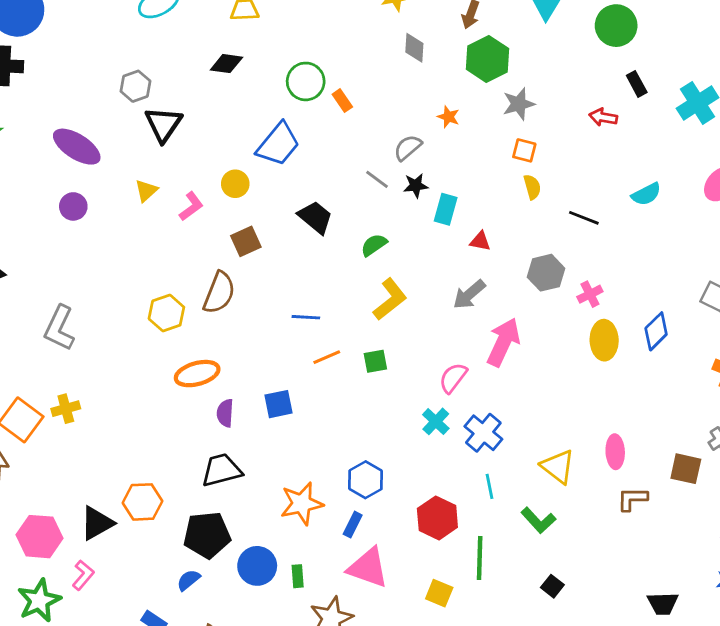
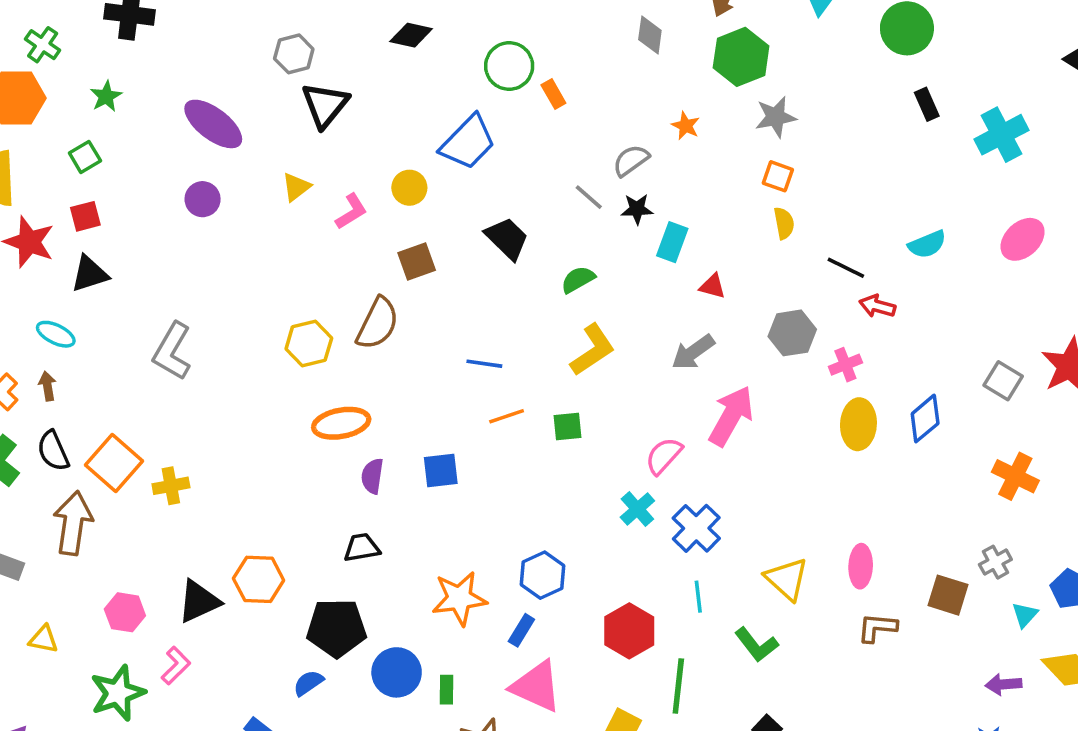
red arrow: (603, 117) -> (877, 306), moved
yellow cross: (66, 409) -> (171, 486), moved
black trapezoid: (221, 470) -> (362, 548), size x0.7
pink hexagon: (40, 537) -> (125, 612), size x0.7

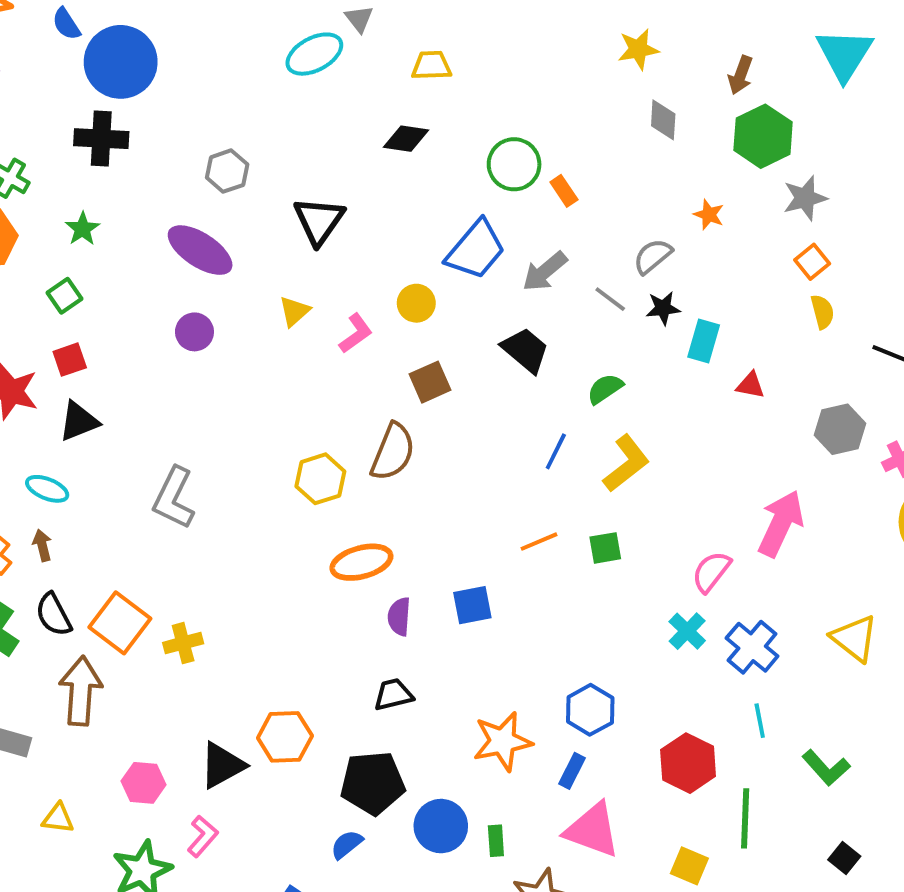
gray hexagon: (294, 54) -> (227, 171), moved
orange square: (778, 176) -> (812, 262), turned 36
gray arrow: (693, 352) -> (545, 271), moved
blue line: (484, 364) -> (556, 451), moved, turned -68
yellow triangle: (787, 579) -> (854, 638), moved

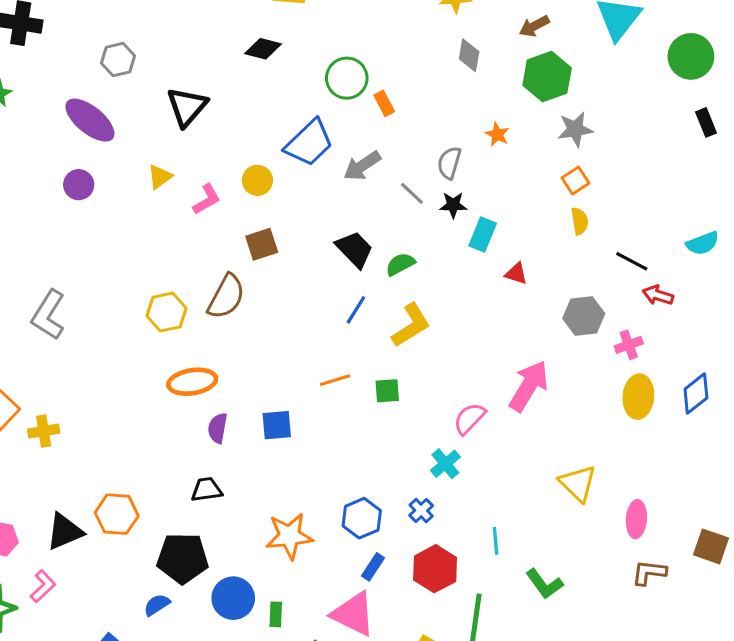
brown arrow: (741, 75) -> (534, 26), turned 36
gray semicircle: (653, 256) -> (449, 163), turned -40
black trapezoid: (525, 350) -> (355, 249), moved
blue cross: (752, 647) -> (421, 511), moved, size x0.6
blue rectangle: (572, 771) -> (373, 567), moved

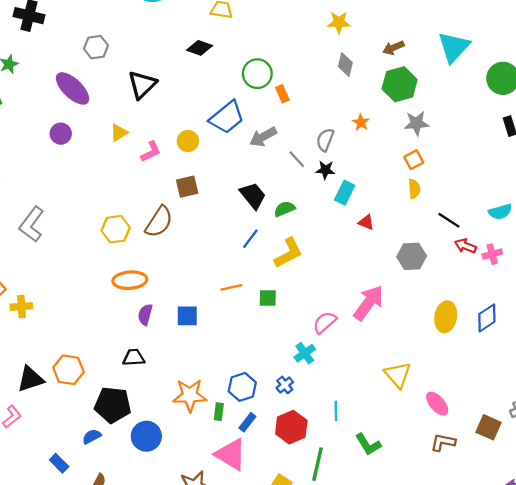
pink cross: (629, 345) -> (492, 254), moved
pink ellipse: (636, 519) -> (437, 404), turned -50
green rectangle: (276, 614) -> (219, 412), moved

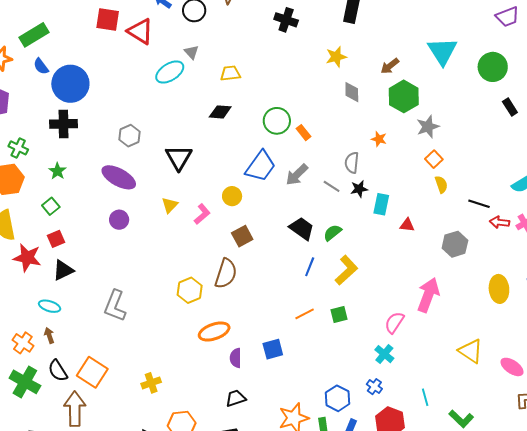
yellow cross: (21, 307) -> (151, 383), moved

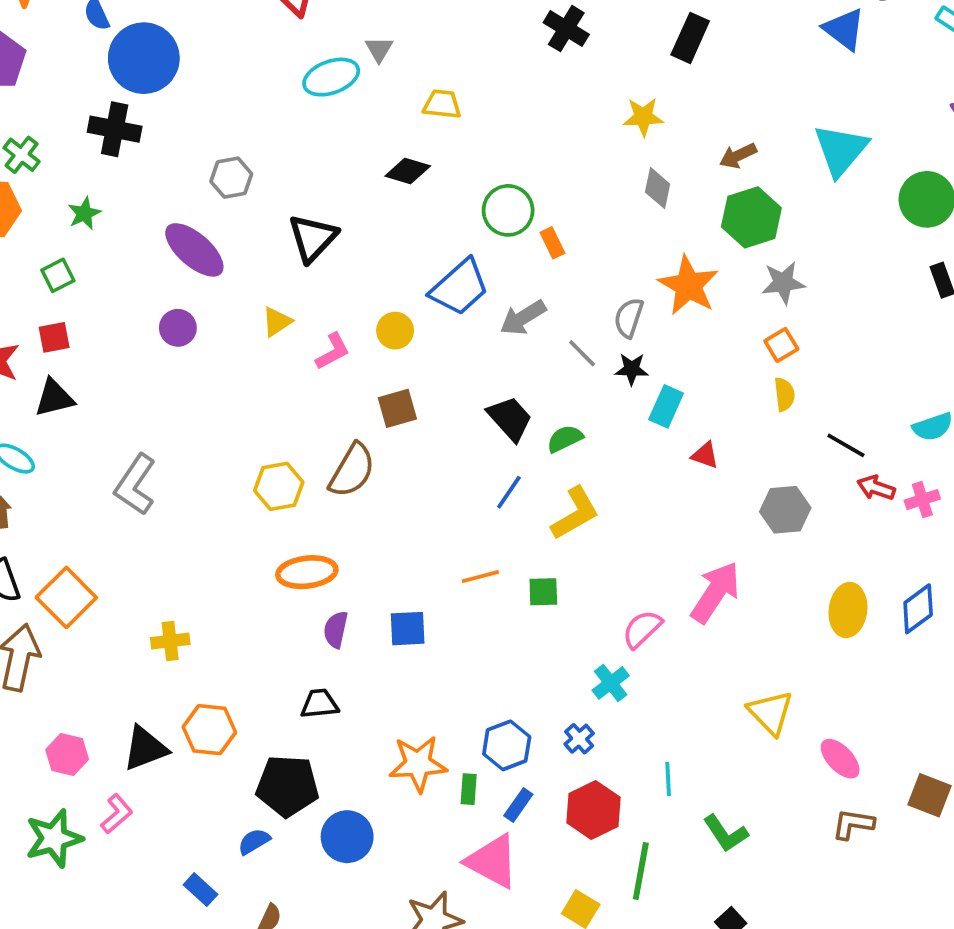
orange star: (379, 139) -> (688, 285), size x2.0

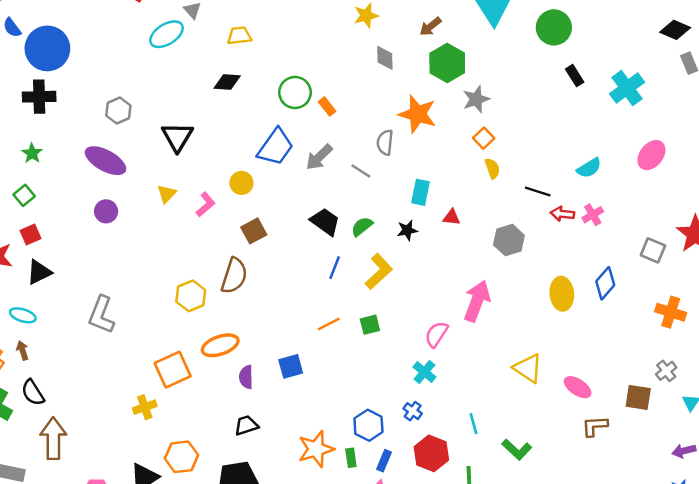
black star: (632, 369) -> (407, 230), moved
orange square: (66, 597) -> (173, 370), moved, turned 33

